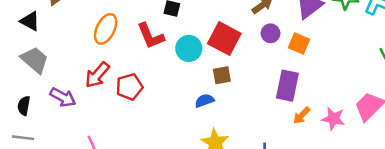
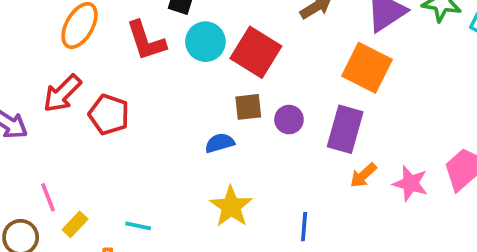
purple circle: (270, 33) -> (289, 120), moved
orange square: (299, 44) -> (367, 68), size x1.5
cyan circle: (189, 48) -> (205, 42), moved
red pentagon: (129, 87) -> (109, 115), turned 30

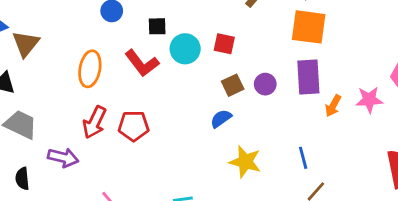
red square: (256, 52) -> (224, 44), size x0.6

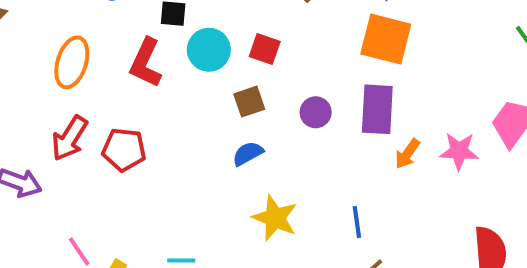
red L-shape: (142, 63) -> (146, 63), turned 56
brown square: (233, 85) -> (249, 102), moved

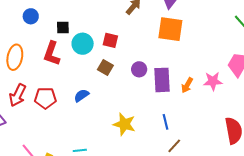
brown square: (249, 102) -> (105, 67), turned -35
purple rectangle: (377, 109) -> (162, 80), moved
blue semicircle: (248, 154) -> (81, 95), moved

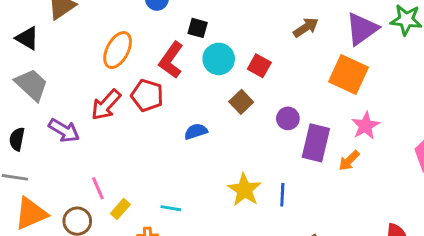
pink star: (213, 81) -> (365, 126), moved, turned 30
red pentagon: (45, 98) -> (147, 95), moved
blue line: (165, 122) -> (282, 195), moved

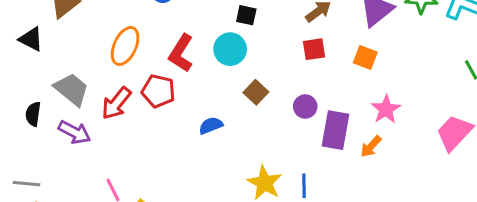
black square: (198, 28) -> (246, 15), moved
red square: (259, 66) -> (314, 49), moved, turned -35
orange square: (349, 75) -> (365, 58), size x0.6
gray trapezoid: (32, 85) -> (72, 89), moved
black semicircle: (17, 139) -> (33, 114), moved

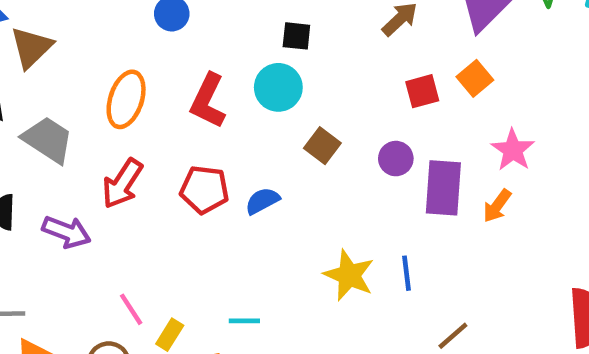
red square: (314, 49) -> (422, 91), moved
orange square: (365, 58) -> (475, 78), turned 35
gray trapezoid: (72, 89) -> (48, 140), moved
red pentagon: (158, 91) -> (204, 190), moved

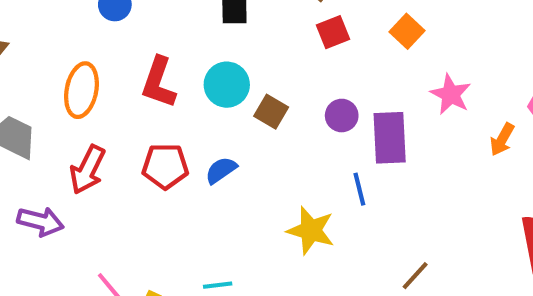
cyan circle: (278, 87) -> (227, 85), moved
red square: (422, 91) -> (333, 32), moved
orange arrow: (497, 206) -> (502, 139), moved
blue line: (406, 273) -> (359, 189), moved

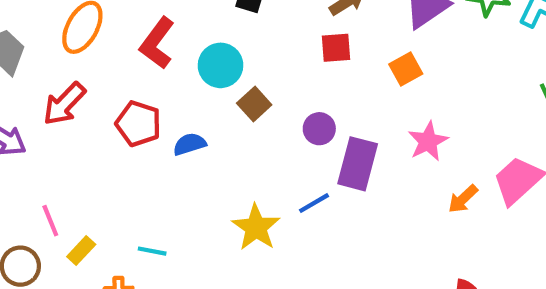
blue line: (359, 189) -> (314, 203), turned 56

